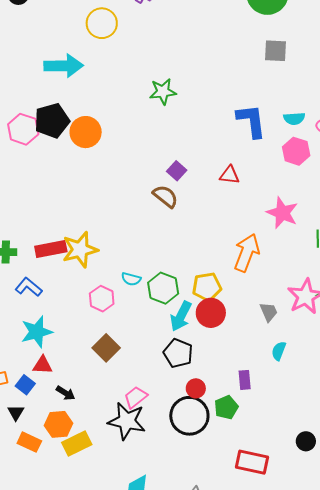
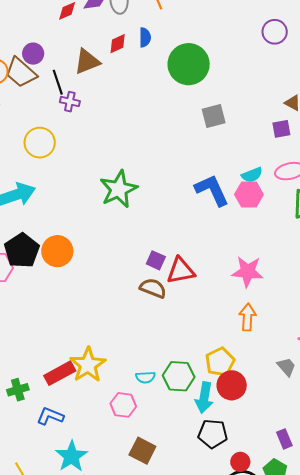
green star: (163, 92) -> (119, 189), size x1.4
pink hexagon: (296, 151) -> (249, 195), moved
red triangle: (230, 175) -> (181, 271), moved, size x1.4
pink star: (282, 213) -> (248, 272), moved
orange arrow: (247, 253) -> (247, 317), size x0.7

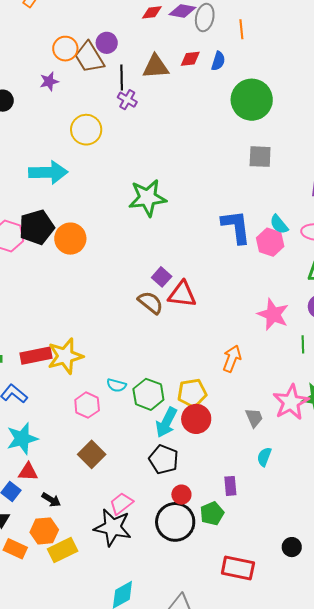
cyan semicircle: (252, 175) -> (279, 224), turned 55
pink star: (248, 272) -> (273, 314), moved

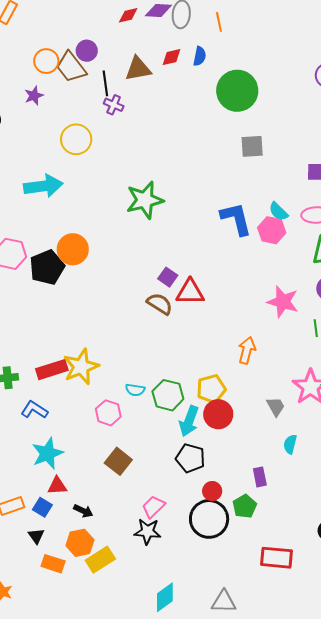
black pentagon: (37, 227) -> (47, 267), moved
black star: (113, 527) -> (147, 531), size x0.7

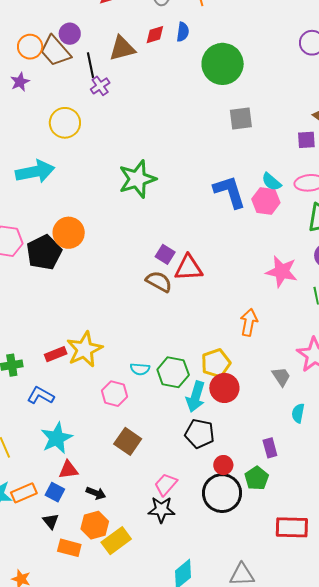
purple cross: (114, 105) -> (100, 86), turned 36
red rectangle: (52, 370) -> (56, 354), size x0.7

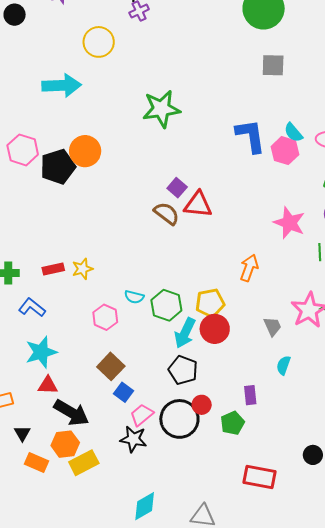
yellow star: (84, 349) -> (82, 269), size x0.6
blue square: (55, 492) -> (124, 392), moved
black arrow: (96, 493) -> (71, 413), size x1.8
black circle: (222, 493) -> (179, 419), moved

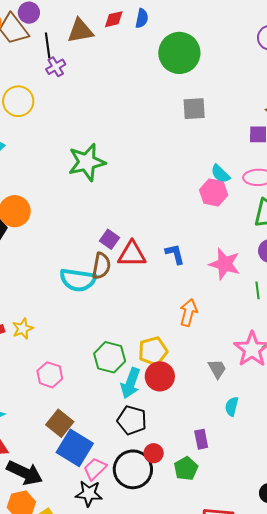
blue L-shape: (251, 136) -> (175, 254), moved, size x0.6
brown semicircle: (167, 213) -> (101, 266), turned 68
cyan semicircle: (134, 297) -> (78, 280), moved, size x1.8
blue square: (124, 392) -> (75, 448), size x1.8

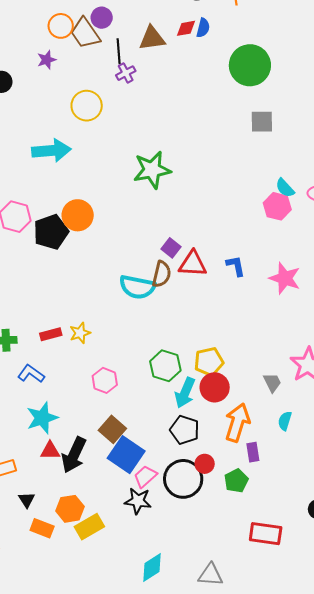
blue semicircle: (142, 18) -> (203, 28), moved
orange arrow: (189, 313) -> (237, 423), moved, size x1.4
black arrow: (25, 473) -> (74, 455), moved, turned 87

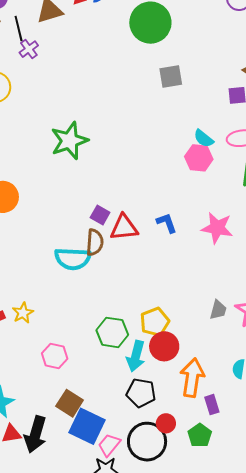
gray trapezoid: (272, 383) -> (218, 310), moved, turned 50

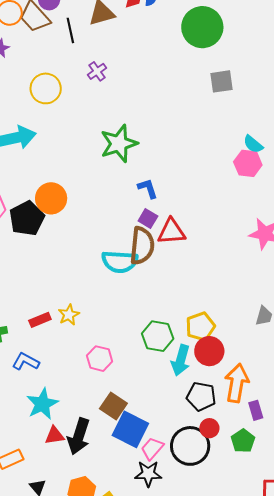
purple cross: (29, 49) -> (97, 71), moved
blue L-shape: (167, 223) -> (148, 188), moved
brown semicircle: (95, 242) -> (142, 246), size x1.4
black pentagon: (141, 393) -> (201, 396), moved

